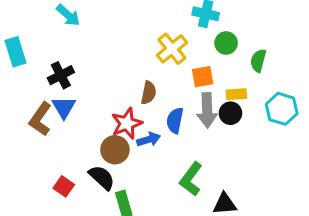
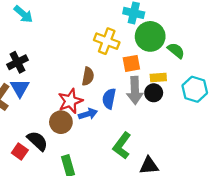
green circle: (226, 43) -> (150, 36), size x1.6
yellow cross: (172, 49) -> (107, 41), turned -30
green semicircle: (258, 61) -> (176, 51), turned 114
black semicircle: (102, 178) -> (37, 141), moved

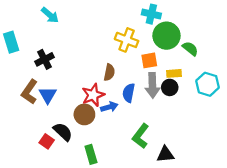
blue triangle: (20, 88) -> (48, 95), moved

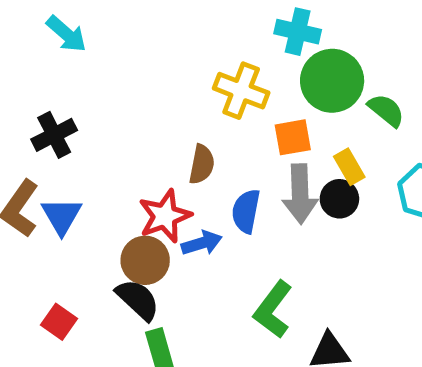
yellow rectangle: (174, 73) -> (349, 167), turned 64
black semicircle: (63, 132) -> (138, 300), moved

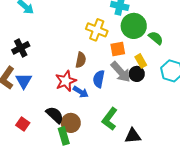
gray arrow: (300, 194) -> (121, 72), turned -40
blue arrow: (202, 243) -> (81, 92), turned 49
brown circle: (145, 260) -> (71, 123), moved

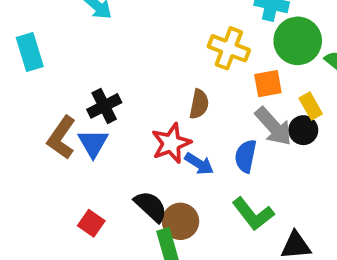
black cross: (21, 48) -> (104, 106), moved
blue semicircle: (99, 79) -> (246, 156), moved
green L-shape: (110, 119) -> (253, 214), turned -75

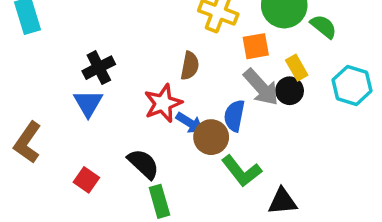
brown L-shape: (61, 138) -> (27, 142), moved
brown circle: (180, 221) -> (211, 137), moved

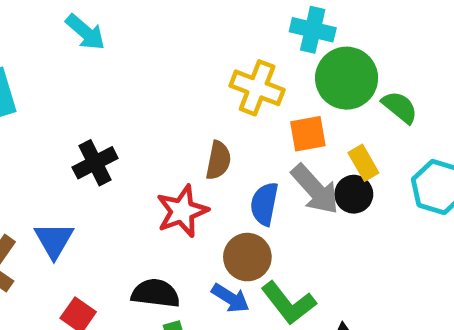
blue triangle: (88, 103) -> (54, 240), moved
blue semicircle: (234, 116) -> (264, 204), moved
blue arrow: (190, 123) -> (230, 298), moved
black semicircle: (143, 164) -> (156, 293), turned -36

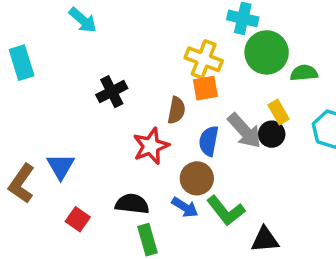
green semicircle: (400, 107) -> (304, 73), turned -44
orange square: (308, 134) -> (205, 88), moved
black cross: (95, 163) -> (112, 92), moved

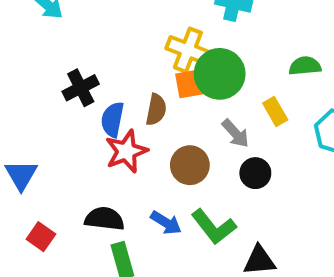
green circle: (267, 52) -> (220, 74), moved
gray arrow: (244, 131) -> (235, 133), size x0.7
black circle: (272, 134) -> (255, 173), moved
blue semicircle: (209, 141) -> (112, 120), moved
brown circle: (197, 178) -> (190, 165), moved

